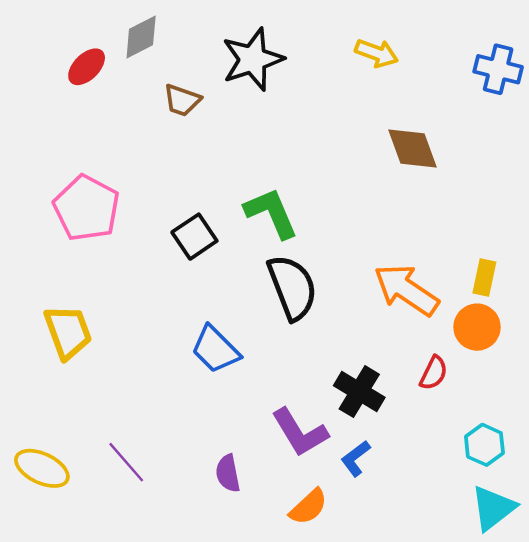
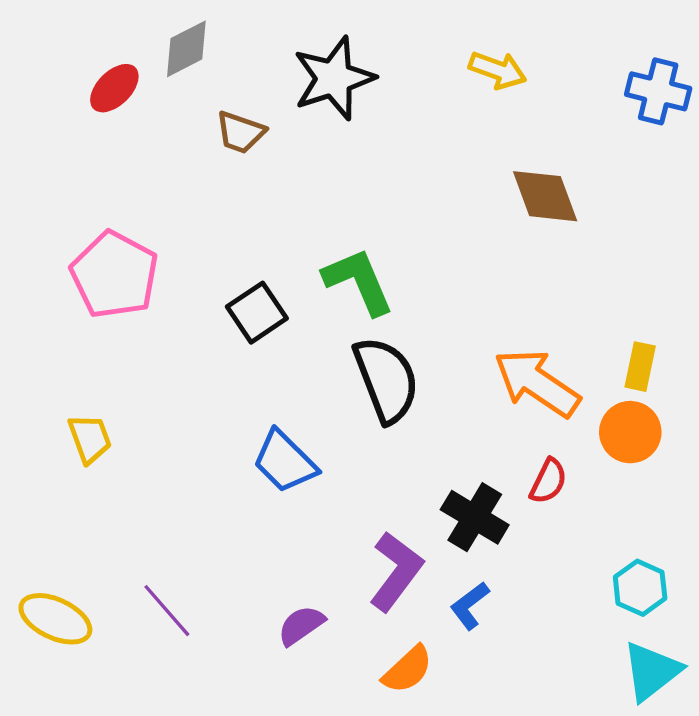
yellow trapezoid: (68, 332) -> (90, 439), size x0.7
red semicircle: (434, 373) -> (548, 481), moved
purple L-shape: (300, 432) -> (396, 571), turned -112
purple semicircle: (228, 473) -> (301, 625), turned 66

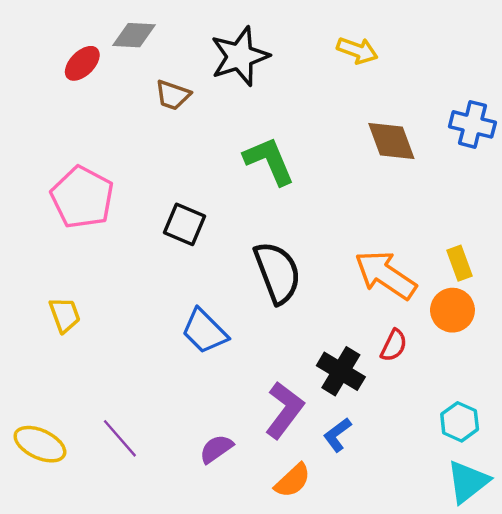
gray diamond: (186, 49) -> (134, 35), turned 30
blue cross: (658, 91) -> (472, 124), moved
green L-shape: (358, 281) -> (269, 161), moved
black square: (257, 313) -> (185, 224), turned -33
yellow rectangle: (640, 367) -> (460, 263), turned -32

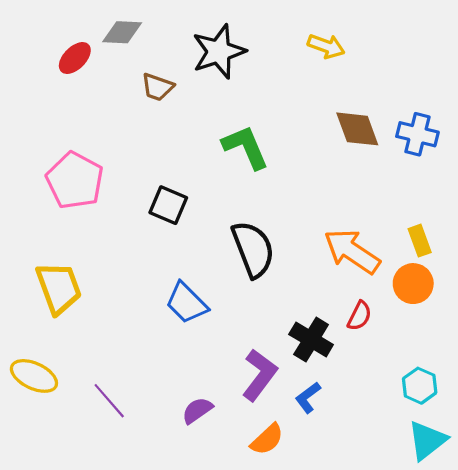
blue cross: (472, 124) -> (417, 134), moved
yellow trapezoid: (65, 315) -> (59, 288), size x1.6
yellow ellipse: (40, 444) -> (34, 376), moved

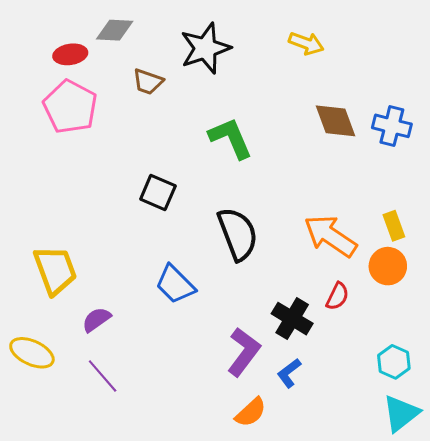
red ellipse: (75, 58) -> (70, 54), turned 36
pink pentagon: (75, 180) -> (70, 107), moved
purple semicircle: (197, 410) -> (96, 320), moved

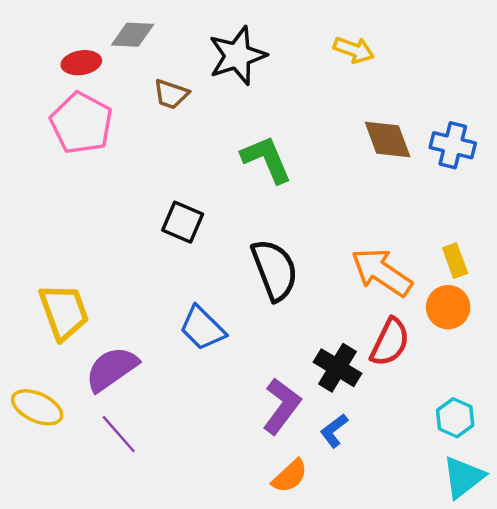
red semicircle: (337, 296) -> (390, 342), size x1.5
purple semicircle: (96, 320) -> (112, 369), size x1.6

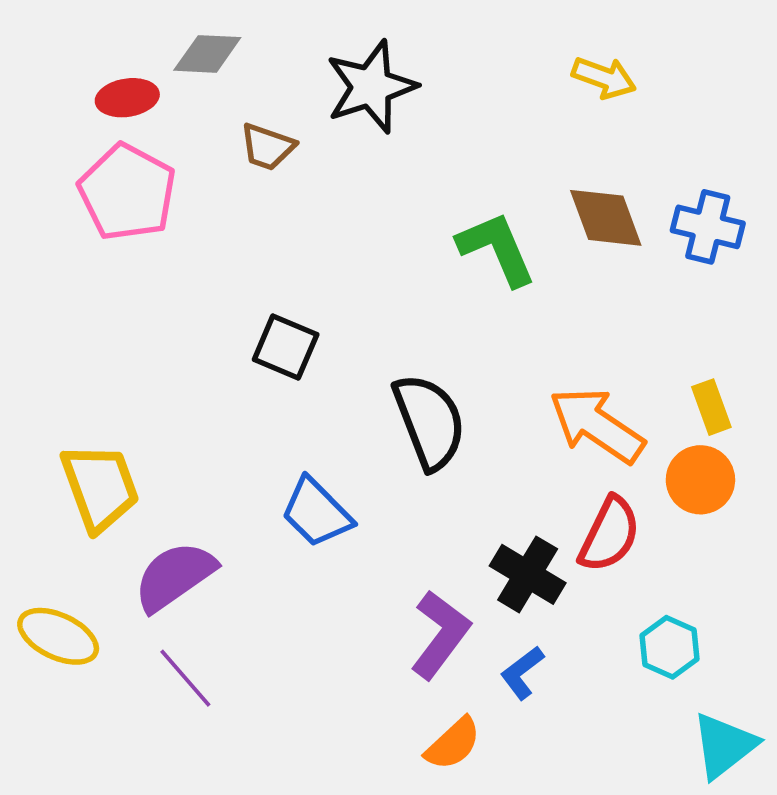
yellow arrow: (354, 50) -> (604, 78), moved
green L-shape: (266, 159) -> (497, 249), moved
cyan hexagon: (455, 418) -> (670, 647), moved

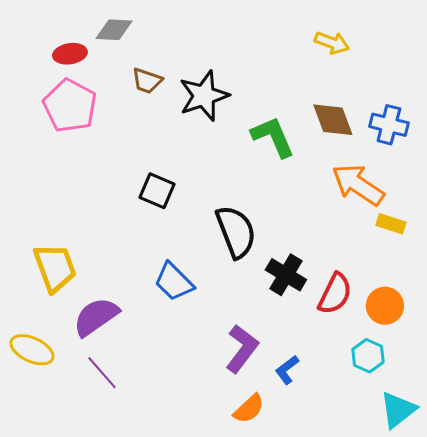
black star: (371, 87) -> (204, 96), moved
yellow rectangle: (711, 407) -> (391, 224), turned -52
orange arrow: (597, 425) -> (358, 185), moved
orange circle: (700, 480) -> (385, 306), moved
black cross: (528, 574) -> (286, 275), moved

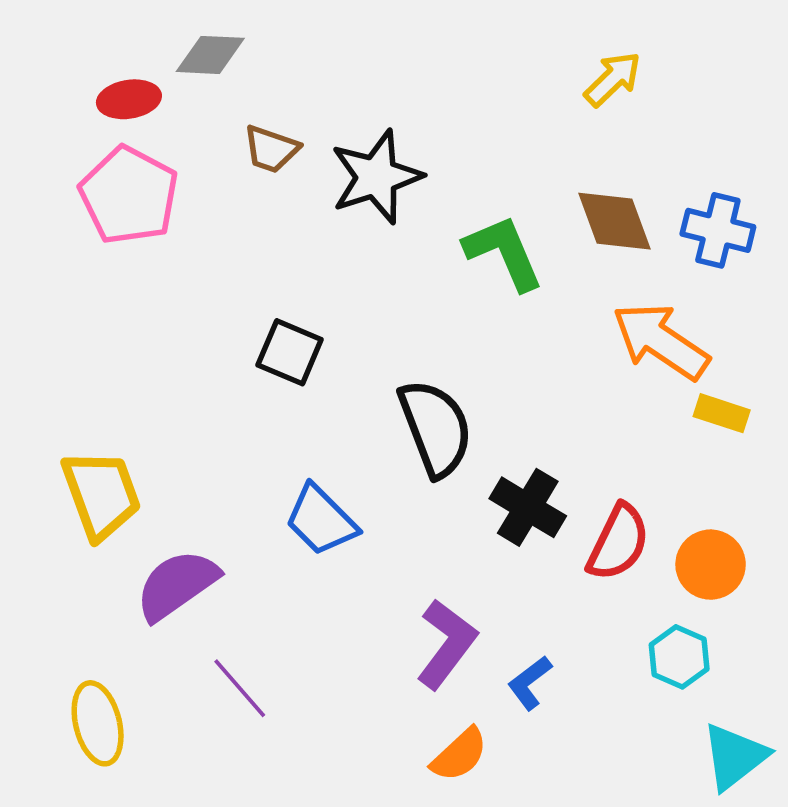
yellow arrow: (332, 43) -> (613, 79), turned -64
yellow ellipse: (32, 350) -> (98, 723), moved, turned 51
purple line: (102, 373) -> (240, 688), moved

